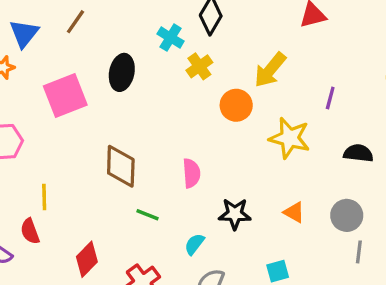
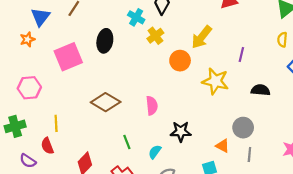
brown diamond: (121, 166) -> (106, 102), turned -60
orange triangle: (294, 212) -> (223, 146), moved
green line: (147, 215) -> (127, 142), moved, turned 48
gray circle: (347, 215) -> (243, 128), moved
gray line: (359, 252) -> (249, 154), moved

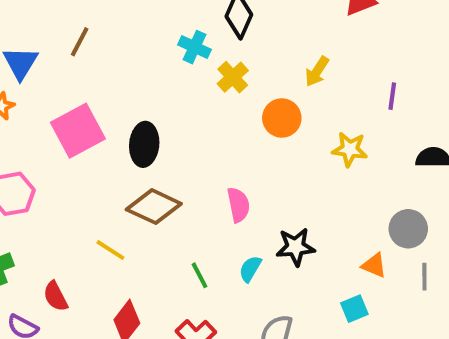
yellow arrow: (202, 37) -> (317, 71), size x0.7
black ellipse: (105, 41) -> (144, 144), moved
yellow star: (215, 81) -> (350, 149), size x0.7
yellow line: (56, 123) -> (110, 250), moved, turned -49
cyan semicircle: (155, 152) -> (250, 269), moved

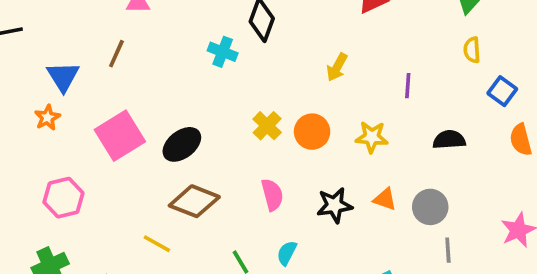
yellow cross: (233, 77) -> (267, 126), moved
orange circle: (282, 118) -> (312, 132), moved
black ellipse: (144, 144) -> (182, 144), turned 51
black star: (296, 247) -> (334, 205), moved
orange triangle: (374, 265) -> (385, 199), moved

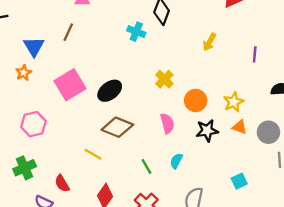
orange circle: (312, 132) -> (196, 100), moved
yellow star: (372, 137) -> (233, 102), moved, turned -30

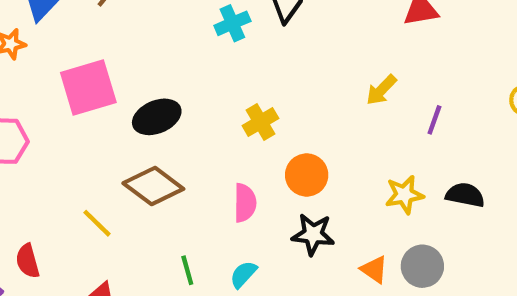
cyan cross: (136, 32) -> (232, 23), turned 30
yellow arrow: (209, 42) -> (381, 90), moved
yellow star: (233, 102) -> (404, 195), moved
orange triangle: (239, 127) -> (374, 269), moved

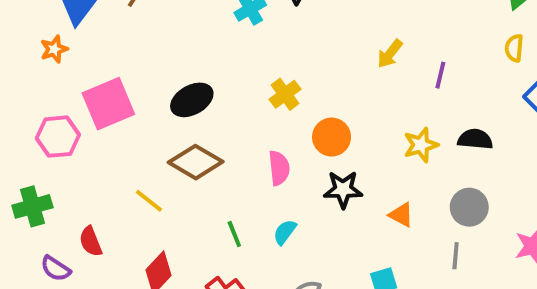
pink square: (88, 88) -> (108, 104), moved
gray circle: (422, 266) -> (469, 207), moved

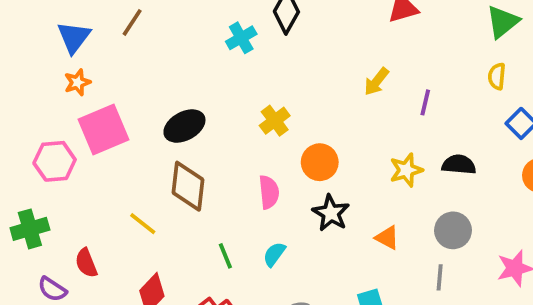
orange star: (54, 49) -> (77, 82), moved
brown diamond: (196, 162) -> (188, 186), turned 66
black star: (343, 189) -> (331, 213), turned 30

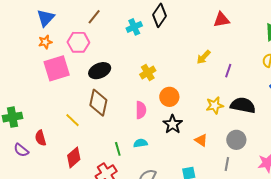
brown line: (132, 22) -> (94, 17), moved
pink hexagon: (55, 161) -> (78, 42), moved
black semicircle: (459, 165) -> (243, 105), size x1.4
cyan semicircle: (274, 254) -> (141, 143), turned 40
green line: (225, 256) -> (118, 149), moved

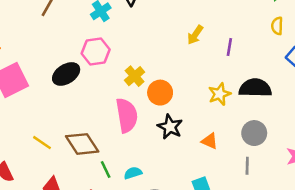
pink hexagon: (78, 42) -> (96, 51), moved
yellow cross: (148, 73) -> (135, 76), moved
brown diamond: (98, 103) -> (82, 144), moved, turned -36
pink semicircle: (141, 110) -> (127, 115), size x1.5
cyan semicircle: (141, 143) -> (133, 173), moved

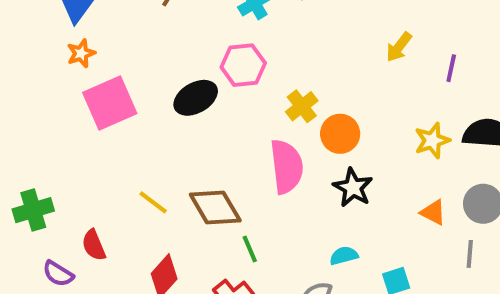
orange triangle: (210, 141) -> (433, 212), moved
cyan semicircle: (133, 173) -> (344, 256), moved

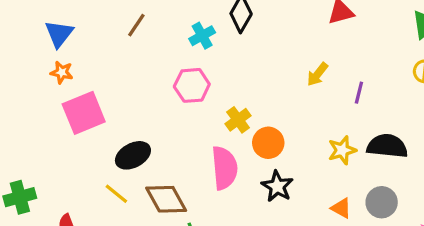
orange star: (81, 53) -> (62, 72), turned 30
black ellipse: (196, 98) -> (133, 155), moved

